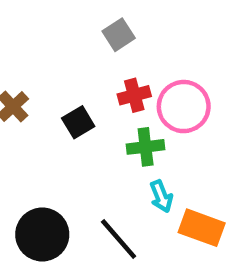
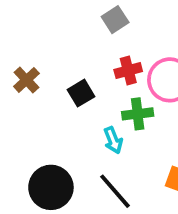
cyan arrow: (161, 196) -> (113, 140), moved

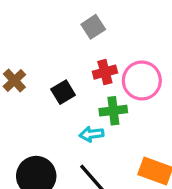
cyan arrow: (113, 140) -> (92, 134), turned 105

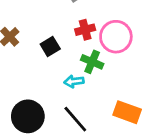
green cross: (113, 111) -> (92, 62), turned 30

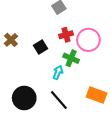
cyan arrow: (74, 81) -> (58, 72), turned 120

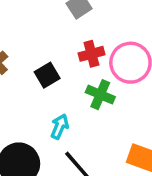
cyan arrow: (58, 72) -> (60, 127), moved

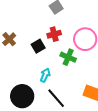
red cross: (91, 54) -> (54, 34), moved

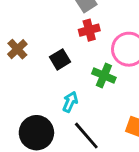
red cross: (54, 34) -> (89, 30), moved

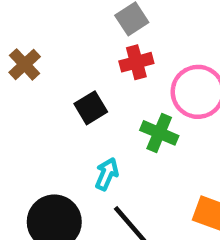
brown cross: (17, 49) -> (25, 64), moved

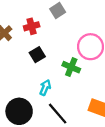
red cross: (136, 62) -> (32, 26), moved

